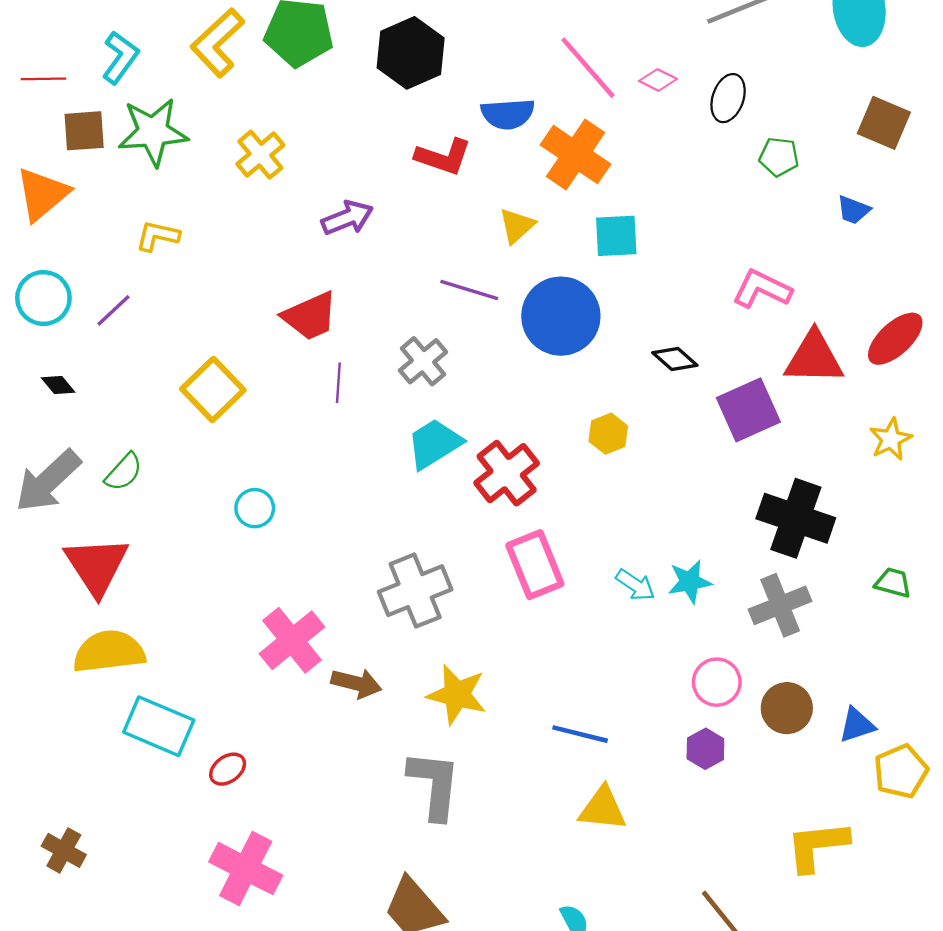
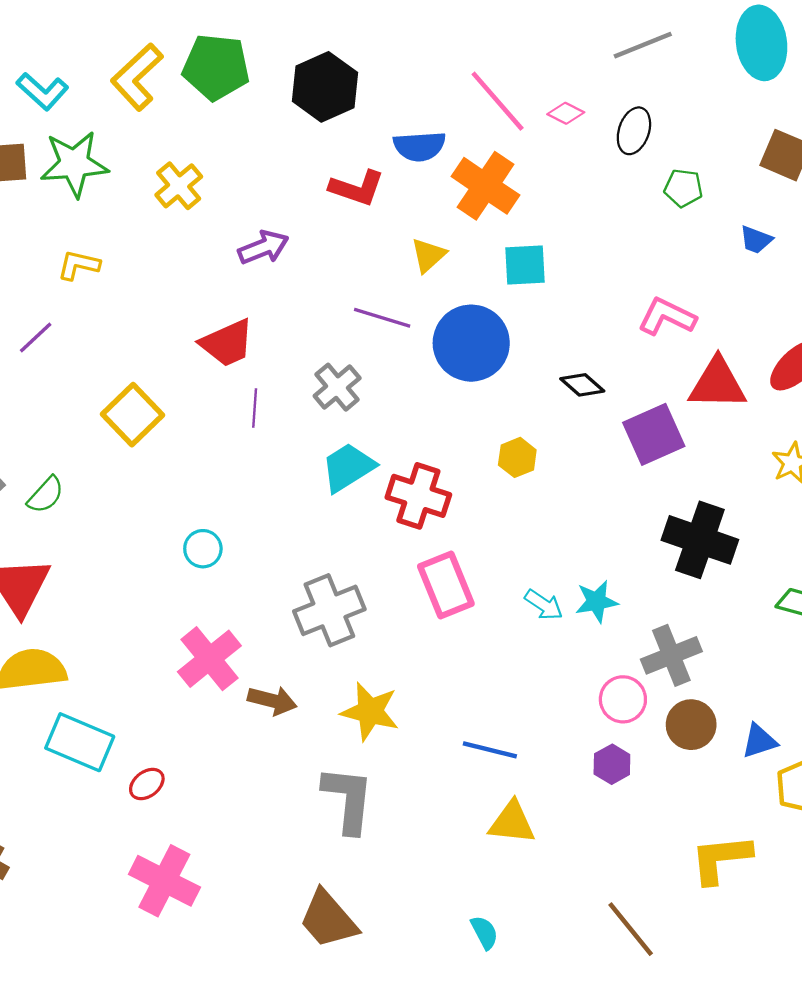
cyan L-shape: (120, 57) -> (42, 91), turned 96
red cross: (507, 473) -> (418, 496), turned -34
cyan circle: (255, 508) -> (203, 549), moved
gray cross: (780, 605) -> (671, 655), moved

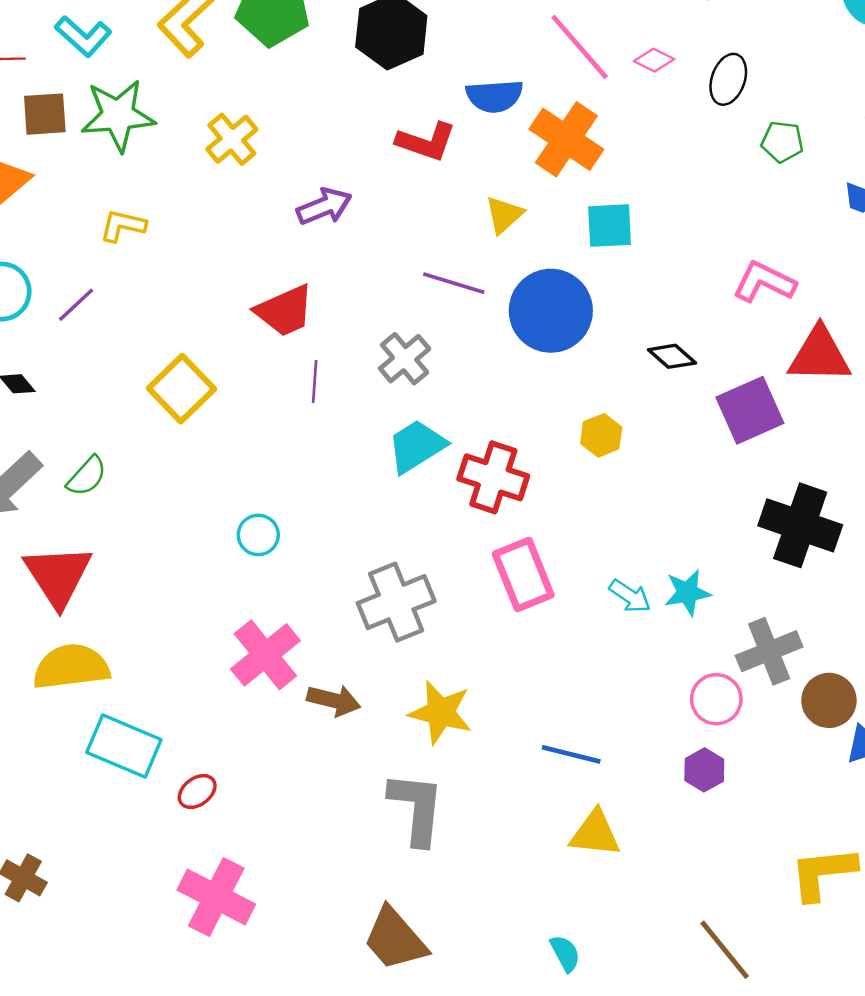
brown circle: (691, 725) -> (829, 700), moved

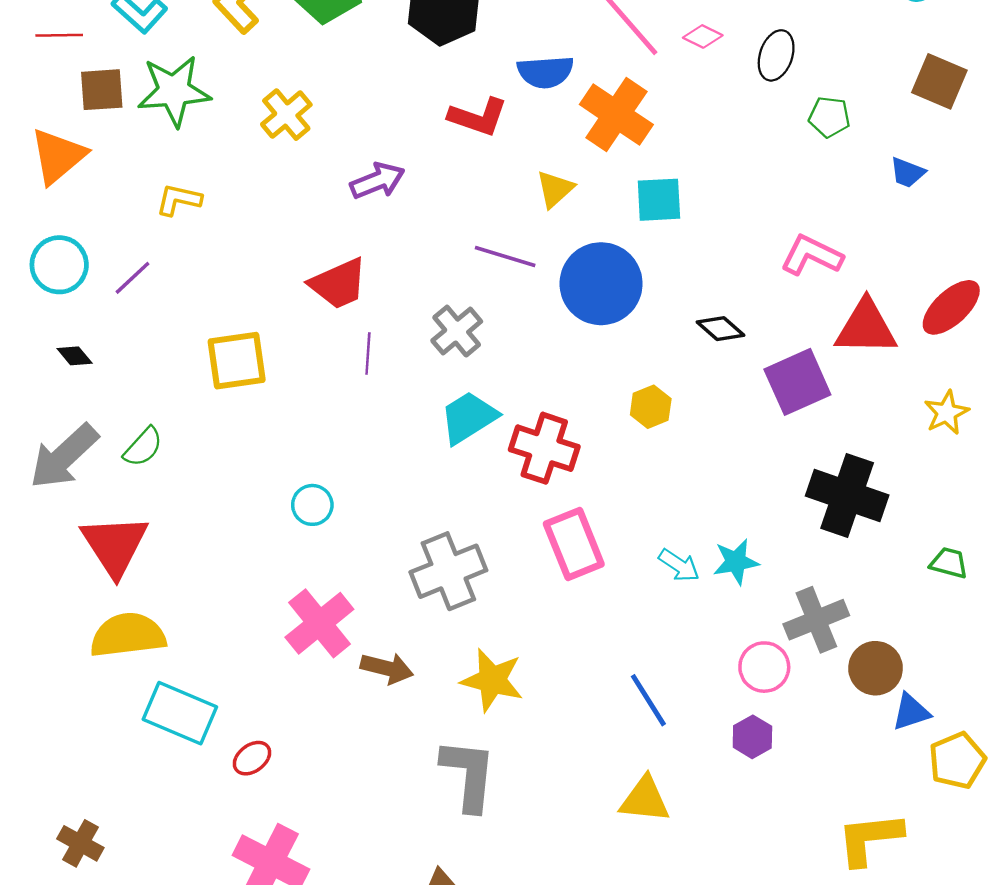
yellow square: (182, 389) -> (237, 361), turned 36
blue line: (571, 754) -> (648, 700), moved, turned 44

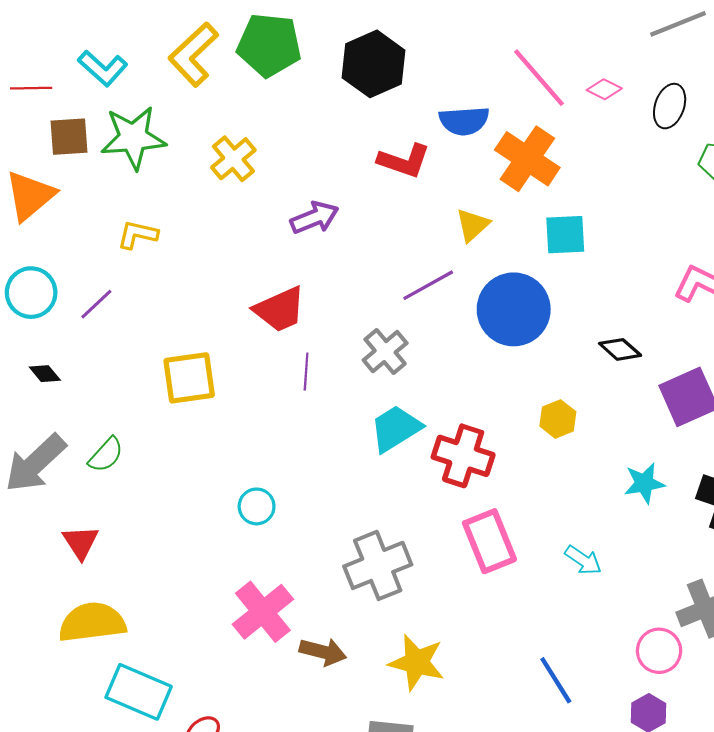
purple line: (505, 257) -> (428, 285), turned -46
red triangle: (115, 545) -> (81, 542), size x0.6
cyan star: (736, 562) -> (644, 483), moved

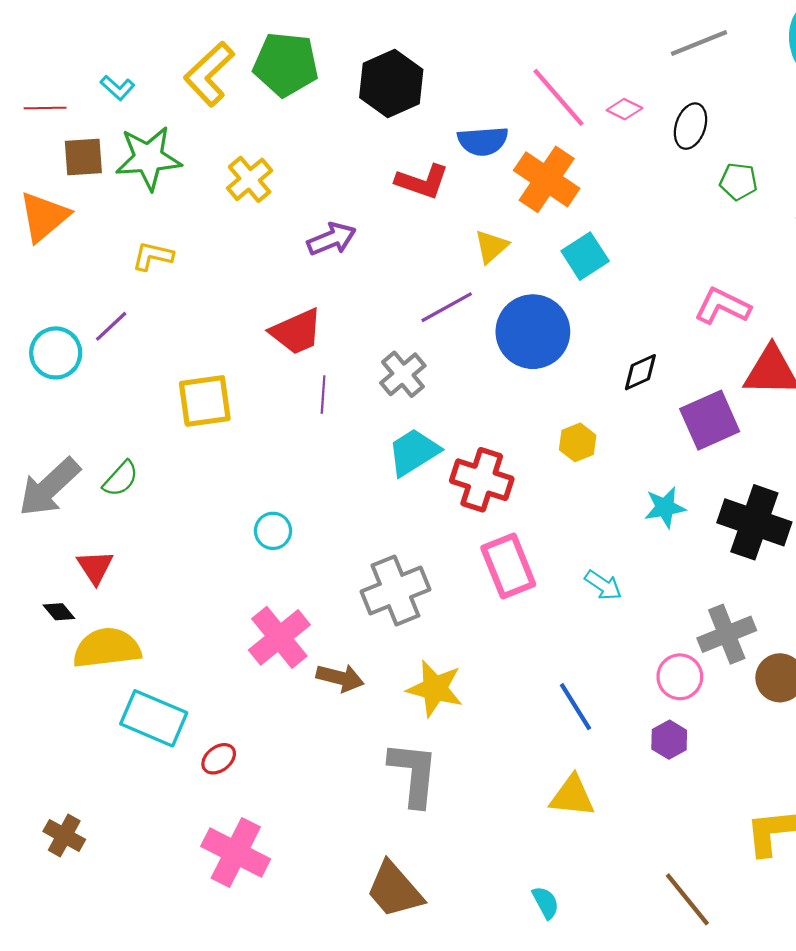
cyan L-shape: (103, 68) -> (117, 88), size x0.7
cyan square: (565, 235) -> (585, 256), turned -30
cyan circle: (31, 293) -> (56, 353), moved
black diamond: (620, 349) -> (640, 372), turned -66
black diamond: (45, 374) -> (59, 612), moved

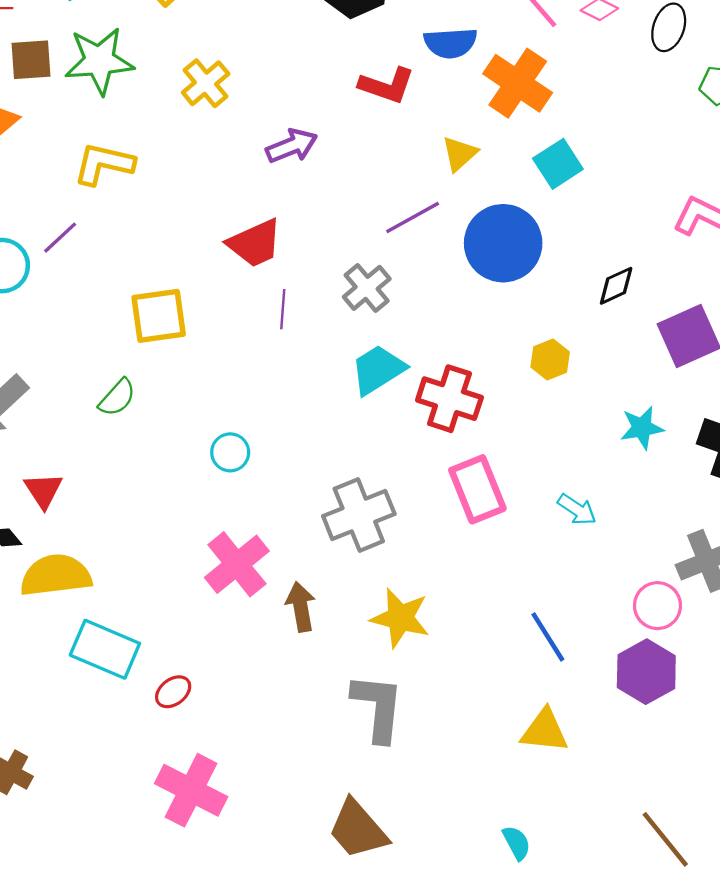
yellow L-shape: (153, 256) -> (104, 164), size x1.4
green semicircle: (121, 479) -> (117, 398), moved
brown arrow: (340, 678) -> (301, 607), turned -114
purple hexagon: (669, 740) -> (646, 672), size x1.6

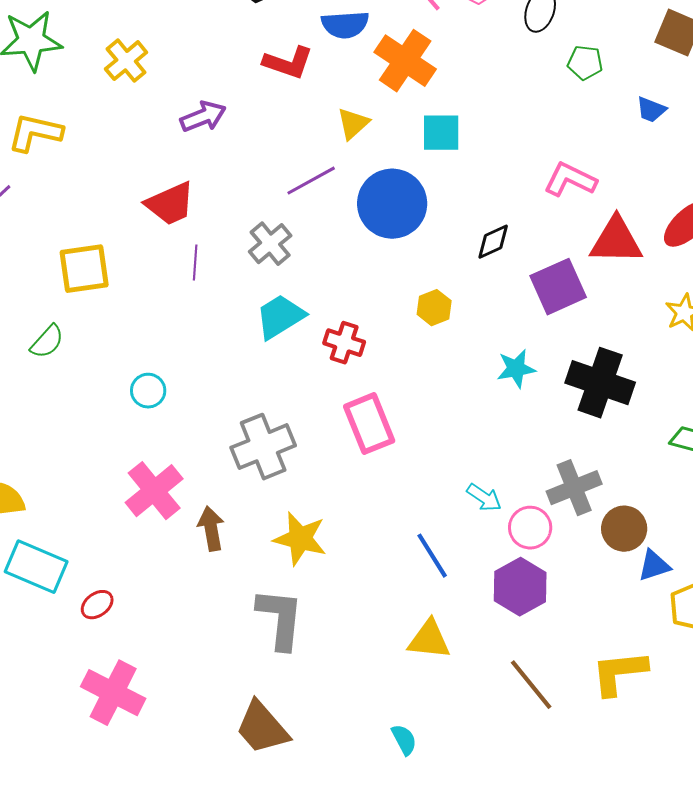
cyan square: (558, 164) -> (441, 133), turned 33
red cross: (449, 399) -> (344, 343), size x0.7
cyan arrow: (577, 509) -> (484, 498), moved
brown line: (665, 839) -> (531, 685), moved

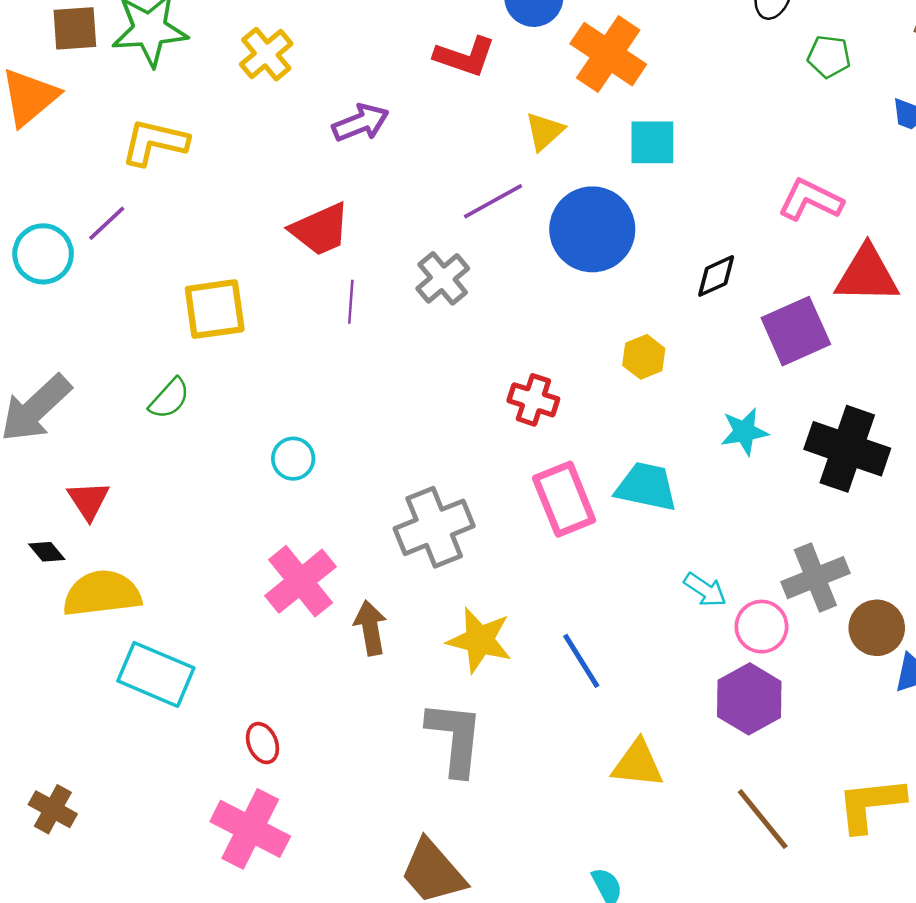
cyan trapezoid: (280, 317) -> (646, 487), moved, turned 44
blue line: (432, 556) -> (581, 661), moved
red ellipse: (97, 605) -> (263, 743), moved, turned -76

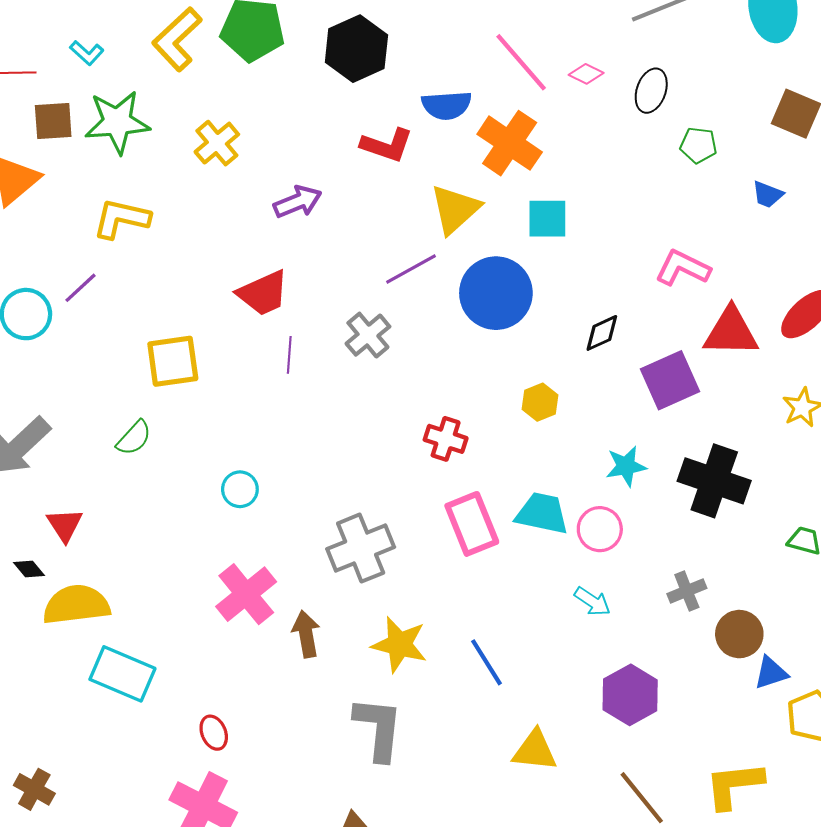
yellow triangle: (544, 131) -> (455, 209), size x1.5
gray cross: (815, 578) -> (687, 591), size x0.7
pink circle: (761, 627) -> (600, 529), moved

